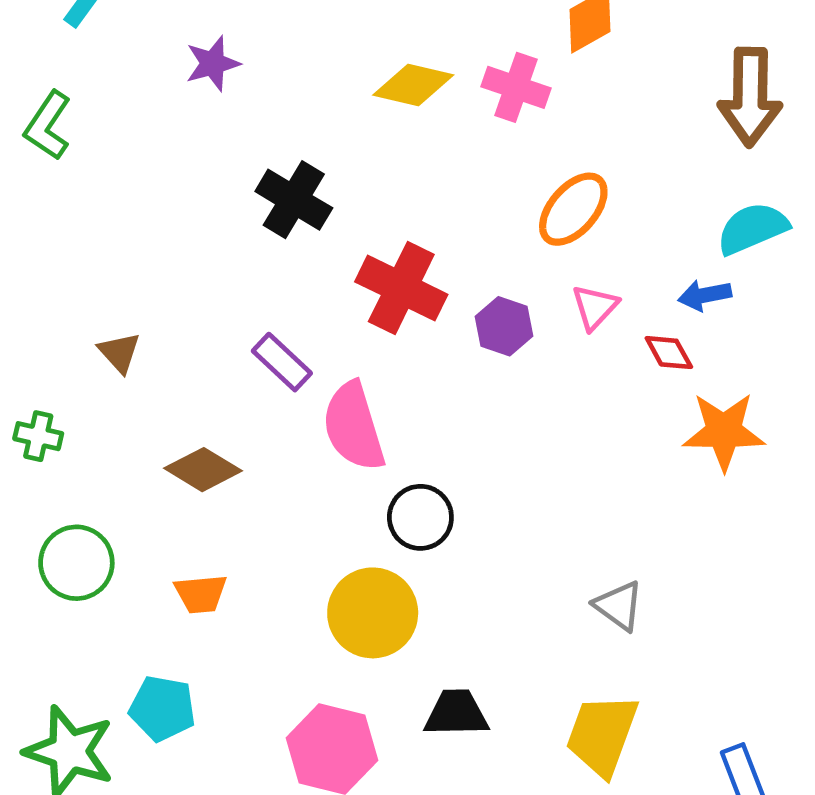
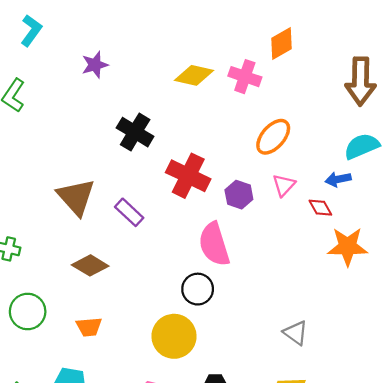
brown triangle: (119, 353) -> (76, 197), moved, size x1.8
pink semicircle: (354, 427) -> (214, 244), moved

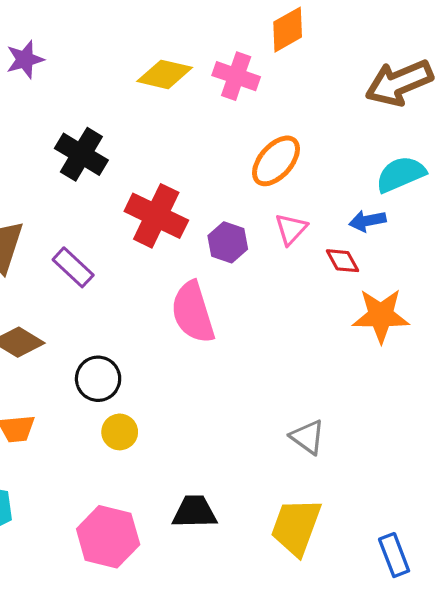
brown arrow: (361, 81) -> (399, 83), turned 66
black circle: (198, 289) -> (98, 379), moved
yellow circle: (174, 336) -> (120, 432), moved, size x0.6

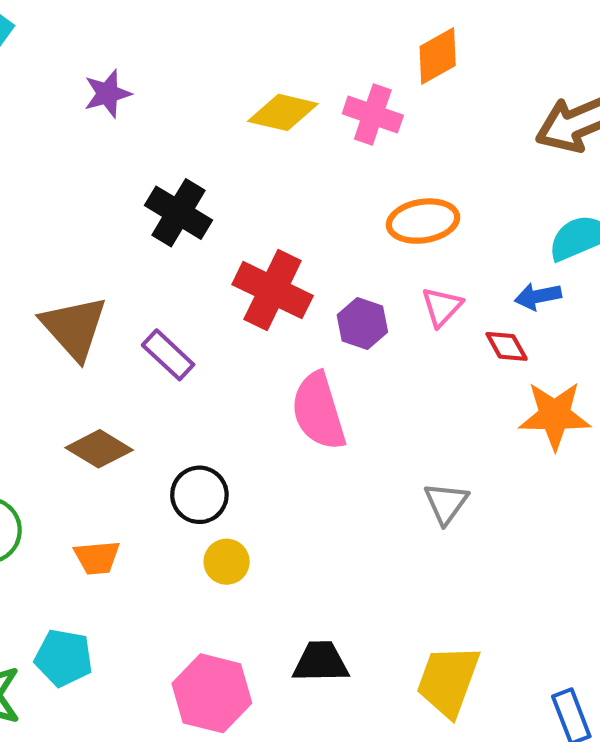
orange ellipse: (276, 161) -> (423, 221), turned 40
gray triangle: (308, 437) -> (446, 503), moved, turned 30

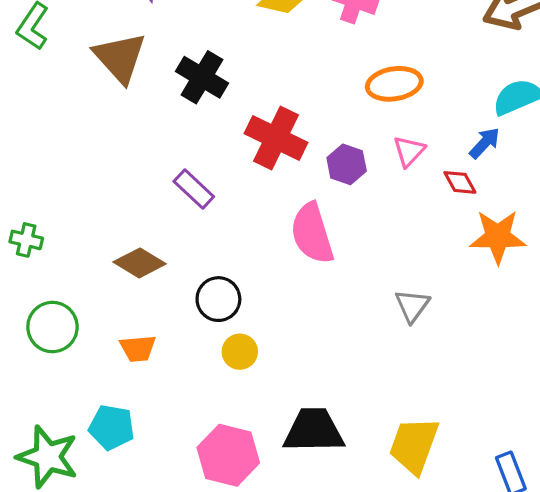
blue arrow: (538, 296) -> (485, 143), turned 144
brown triangle: (74, 328) -> (120, 58), moved
black trapezoid: (321, 662) -> (314, 431), size x1.4

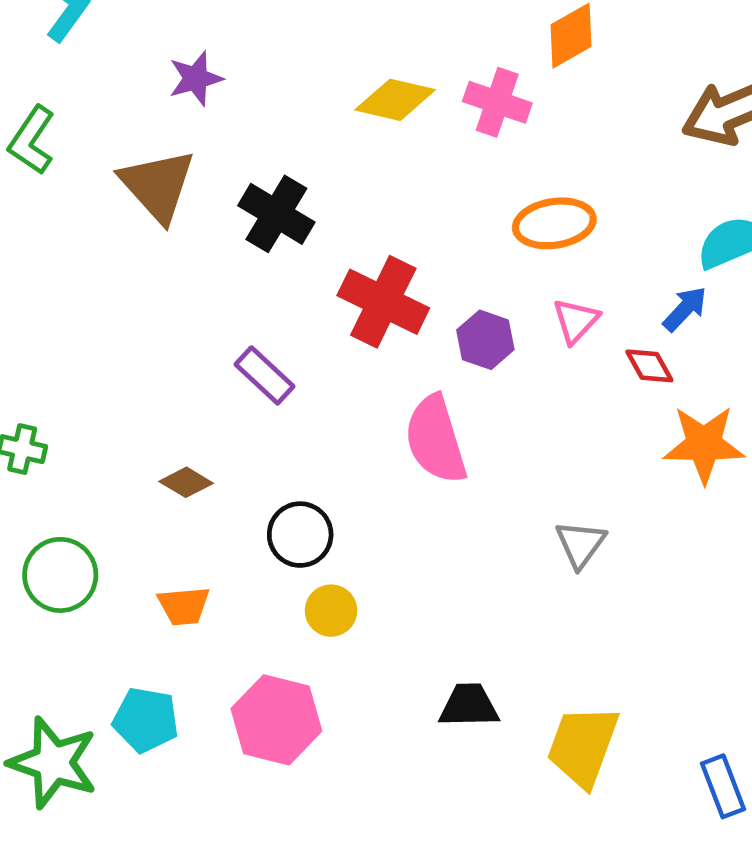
brown diamond: (140, 263) -> (186, 482), size x0.7
black trapezoid: (314, 431) -> (469, 706), moved, size x0.7
pink hexagon: (228, 455) -> (276, 720), moved

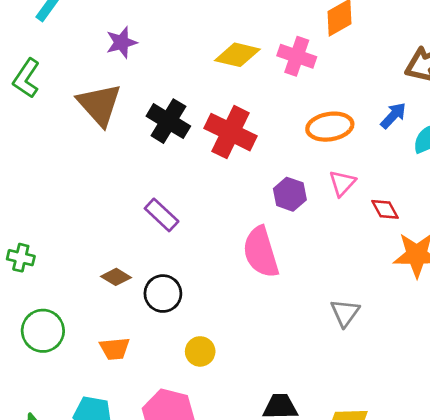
red cross: (383, 302) -> (230, 132), moved
blue arrow: (685, 309) -> (393, 116), moved
black circle: (300, 535) -> (163, 294), moved

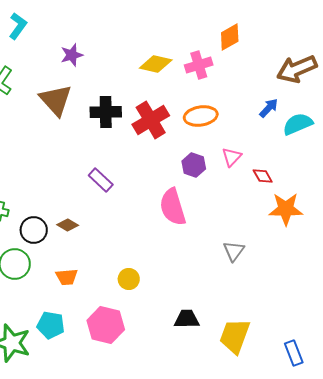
pink cross: (297, 56) -> (199, 65), turned -36
black cross: (168, 121) -> (106, 112), turned -32
orange ellipse: (330, 127) -> (201, 116), moved
red cross: (230, 132) -> (151, 120), turned 33
black circle: (163, 294) -> (34, 230), moved

